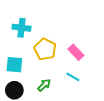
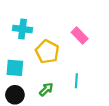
pink rectangle: (76, 52) -> (80, 35), moved
cyan line: (73, 77) -> (76, 81), turned 64

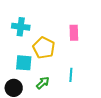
pink rectangle: (80, 35) -> (74, 33), turned 42
cyan square: (15, 68) -> (24, 63), moved

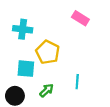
pink rectangle: (74, 33) -> (80, 18), moved, turned -56

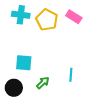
cyan cross: (23, 29) -> (21, 15), moved
yellow pentagon: (48, 52) -> (47, 20), moved

